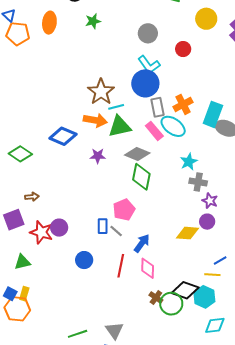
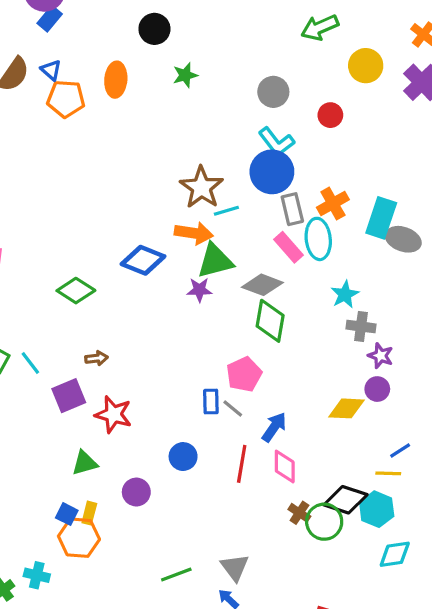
green triangle: (120, 126) -> (215, 261), moved
cyan ellipse: (173, 126) -> (318, 239), turned 50
purple circle: (59, 228) -> (136, 492), moved

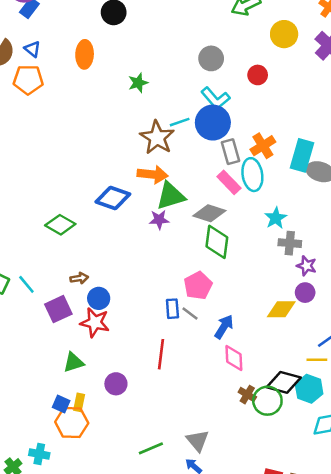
green star: (185, 75) -> (138, 83), moved
orange pentagon: (66, 99) -> (28, 80), moved
cyan line: (226, 211) -> (180, 122), moved
blue circle: (183, 457) -> (99, 298), moved
red line: (242, 464) -> (161, 354), moved

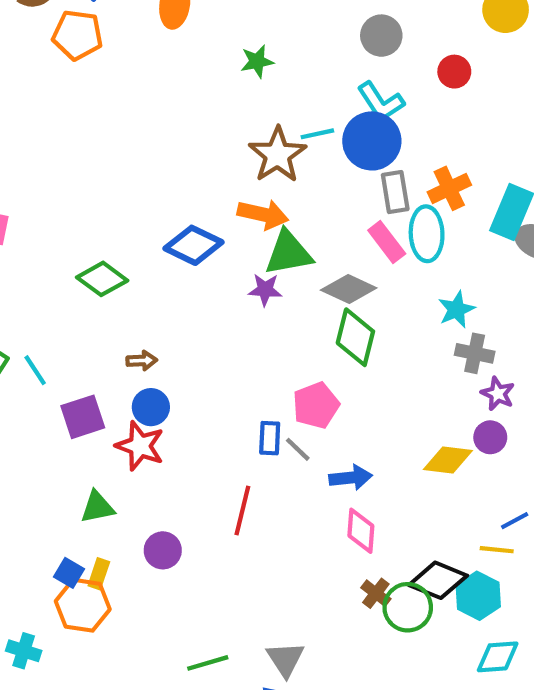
brown arrow: (79, 278) -> (142, 361), moved
blue arrow: (224, 327) -> (351, 478), turned 45

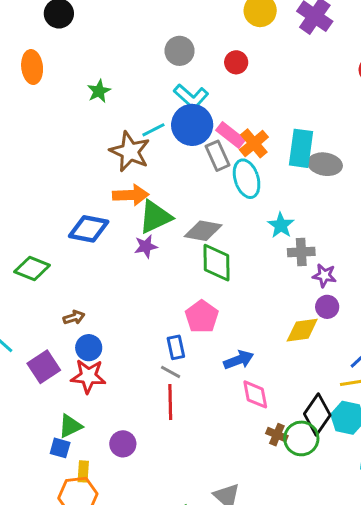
pink rectangle: (387, 242) -> (231, 135), moved
gray line: (298, 449) -> (171, 372), moved
blue square: (69, 573) -> (60, 448), moved
black diamond: (438, 580) -> (317, 414), turned -63

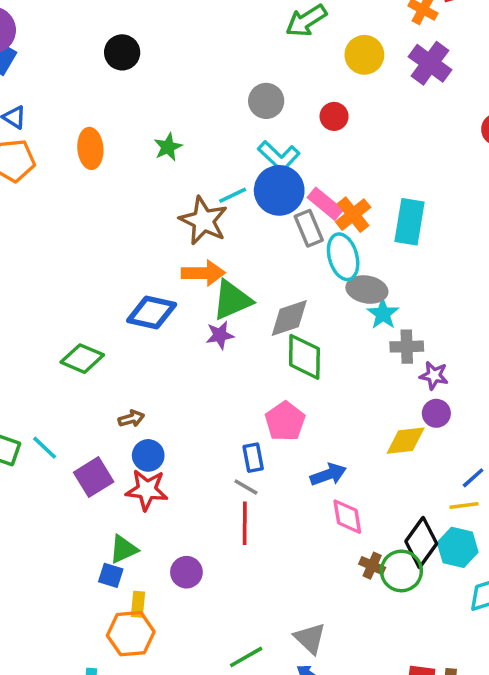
orange ellipse: (32, 67) -> (90, 148), moved
gray ellipse: (325, 164) -> (367, 290), moved
gray diamond: (203, 231) -> (289, 318), turned -30

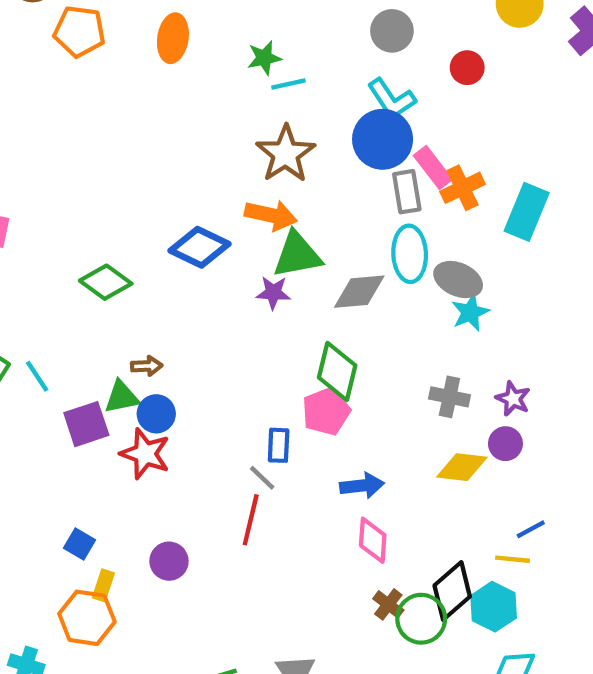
cyan line: (233, 195) -> (288, 84), moved
cyan ellipse: (343, 257) -> (410, 254), moved
gray cross: (407, 347) -> (449, 397), moved
green diamond: (304, 357) -> (337, 371), moved
green triangle: (124, 549) -> (122, 397), moved

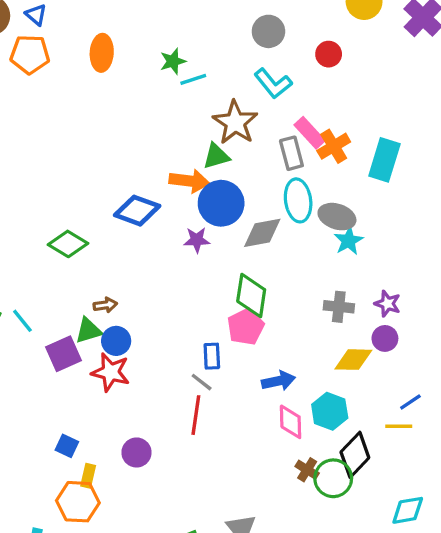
blue circle: (383, 139) -> (221, 203), moved
brown star: (286, 154) -> (235, 122), moved
green triangle: (297, 255) -> (216, 156), moved, size x0.7
cyan hexagon: (494, 607) -> (330, 411), moved

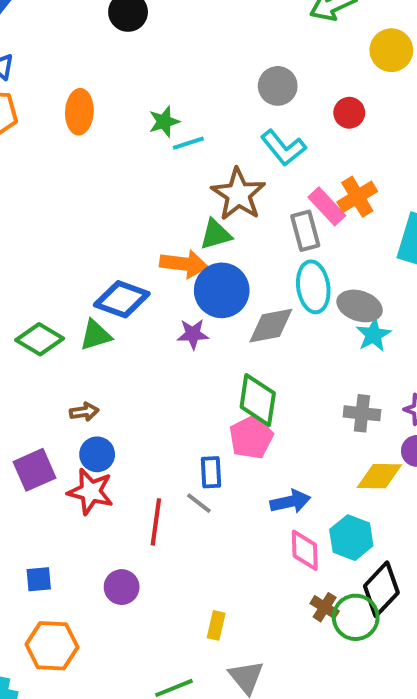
orange cross: (334, 146) -> (357, 197), moved
green triangle: (88, 331) -> (96, 335), moved
red line: (196, 415) -> (156, 522), moved
blue square: (67, 446) -> (39, 579), turned -30
yellow rectangle: (88, 476) -> (216, 625), moved

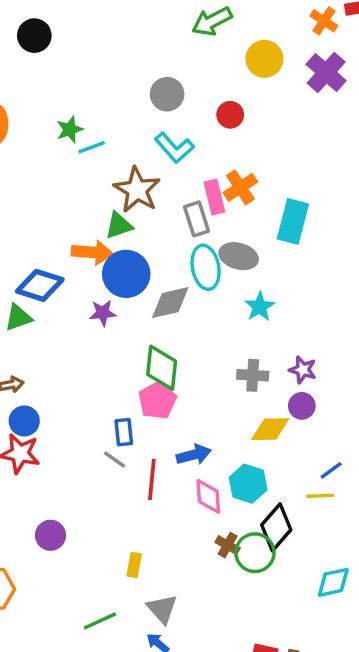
pink rectangle: (327, 206) -> (214, 197), turned 32
gray ellipse: (360, 306) -> (239, 256), moved
red line: (156, 522) -> (152, 479), moved

